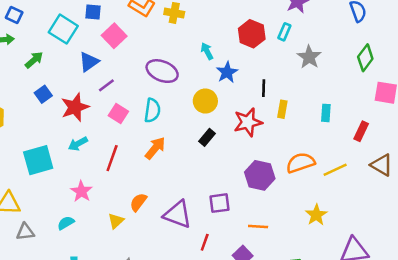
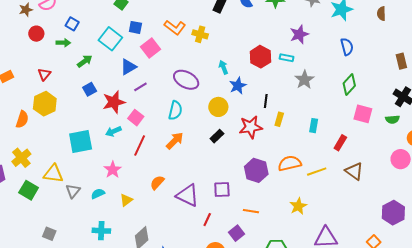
cyan rectangle: (284, 32) -> (287, 58), turned 72
pink square: (118, 114) -> (136, 118), moved
yellow triangle: (116, 221) -> (126, 200), moved
gray triangle: (25, 232) -> (73, 191), moved, turned -49

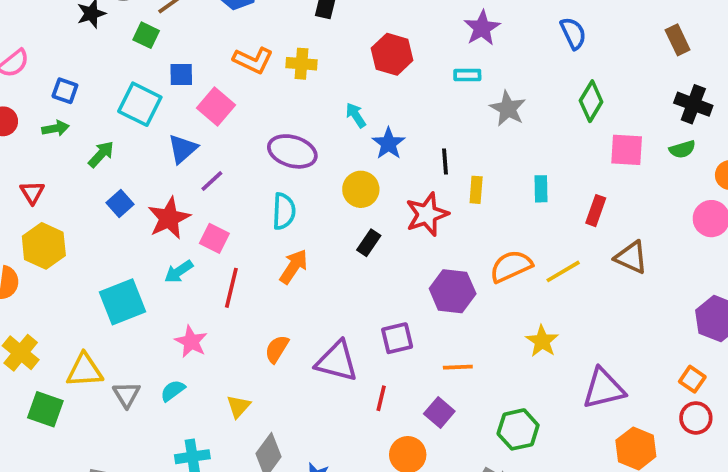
red hexagon: (260, 57) -> (392, 54), moved
yellow triangle: (126, 200) -> (238, 406), moved

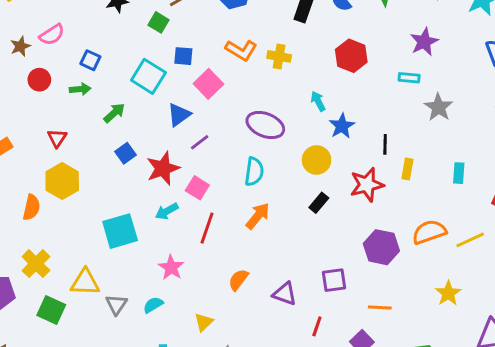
purple triangle: (337, 361) -> (285, 294), size x0.7

